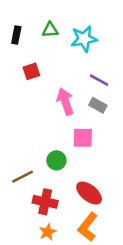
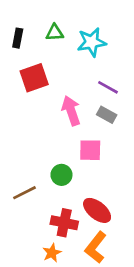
red square: (31, 71) -> (34, 78), size x1.5
red cross: (45, 202) -> (64, 223), moved

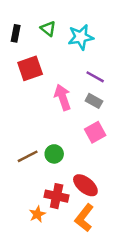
green triangle: (55, 33) -> (48, 29), turned 42
pink square: (90, 150) -> (95, 132), moved, turned -30
brown line: (25, 193) -> (28, 156), moved
orange star: (52, 253) -> (37, 214), moved

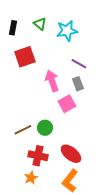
gray rectangle: (94, 101) -> (78, 84), turned 40
pink square: (95, 132) -> (67, 104), moved
red cross: (57, 196) -> (38, 156), moved

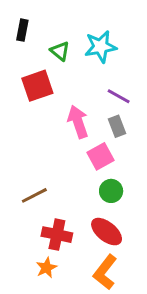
green triangle: (40, 24) -> (60, 51), moved
black rectangle: (13, 28) -> (22, 30), moved
green circle: (45, 128) -> (111, 191), moved

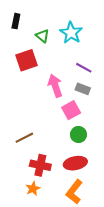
cyan star: (101, 47) -> (71, 33), turned -30
gray rectangle: (117, 126) -> (83, 89), turned -48
red ellipse: (107, 232) -> (75, 163), turned -50

